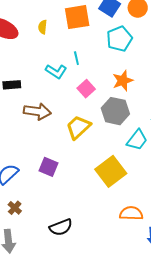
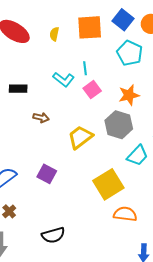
cyan pentagon: (119, 39) -> (130, 53), turned -30
pink square: (86, 89) -> (92, 90), moved
brown arrow: (37, 111) -> (41, 118), size x0.6
orange semicircle: (131, 213) -> (125, 214), moved

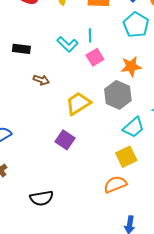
purple square: (47, 174) -> (65, 140), moved
yellow square: (108, 184) -> (126, 157), moved, size x0.7
orange semicircle: (125, 214) -> (115, 184), turned -35

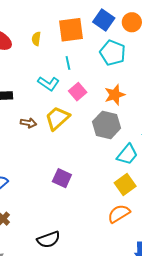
cyan line: (90, 35) -> (68, 63), moved
yellow trapezoid: (78, 103) -> (57, 118), moved

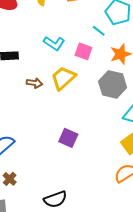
cyan line: (68, 63) -> (99, 31), moved, turned -40
pink square: (78, 92) -> (83, 51), turned -30

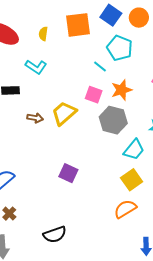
cyan L-shape: (54, 43) -> (36, 67), moved
pink square: (83, 51) -> (94, 95), moved

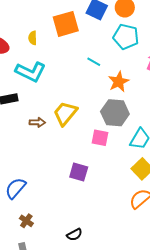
cyan pentagon: (120, 48) -> (126, 37), moved
cyan L-shape: (36, 67) -> (31, 72), size x1.4
pink square: (94, 95) -> (100, 138), moved
black semicircle: (55, 234) -> (74, 235), size x0.7

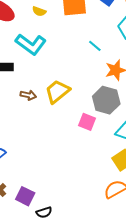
yellow semicircle: (33, 38) -> (39, 11), turned -80
purple square: (79, 172) -> (25, 196), moved

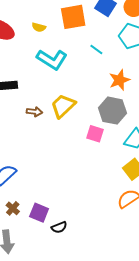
cyan L-shape: (31, 44) -> (52, 59), moved
cyan line: (95, 46) -> (96, 49), moved

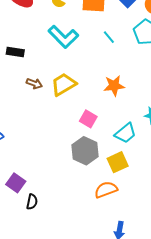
orange star: (119, 80) -> (114, 86), moved
gray hexagon: (112, 111) -> (85, 151), moved
black semicircle: (59, 227) -> (32, 202), turned -70

